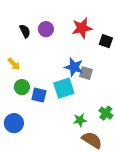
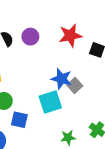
gray square: (86, 73) -> (75, 85), turned 32
blue square: (39, 95) -> (19, 120), moved

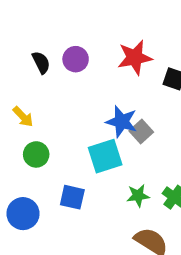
blue square: (19, 120) -> (72, 197), moved
green star: (68, 138) -> (138, 196), moved

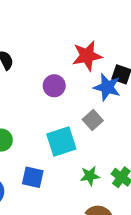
purple circle: (76, 59) -> (54, 86), moved
blue star: (122, 122) -> (107, 87), moved

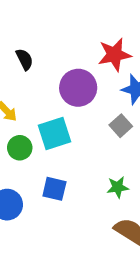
purple circle: (54, 86) -> (78, 88), size x1.5
cyan square: (61, 142) -> (54, 134), moved

